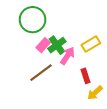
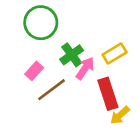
pink rectangle: (43, 45) -> (34, 71), moved
red rectangle: (85, 76) -> (108, 94), size x1.6

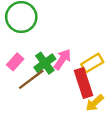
yellow rectangle: (115, 54) -> (92, 63), moved
green cross: (72, 55) -> (45, 63), moved

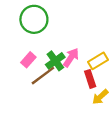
red rectangle: (83, 83) -> (90, 79), size x0.7

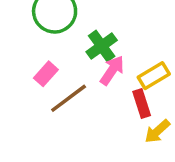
green cross: (55, 61) -> (102, 46), moved

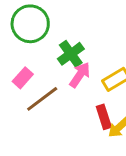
red rectangle: (142, 103) -> (104, 117), moved

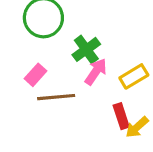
brown line: (42, 99) -> (56, 97), turned 32

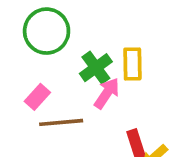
yellow rectangle: (134, 76) -> (132, 64), moved, turned -60

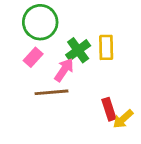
pink arrow: (107, 93) -> (64, 70), moved
pink rectangle: (37, 97) -> (33, 57), moved

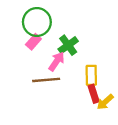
yellow rectangle: (106, 47) -> (91, 75), moved
pink rectangle: (33, 57) -> (33, 42), moved

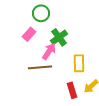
green circle: (37, 22) -> (41, 13), moved, size x0.7
red rectangle: (94, 94) -> (72, 90), moved

